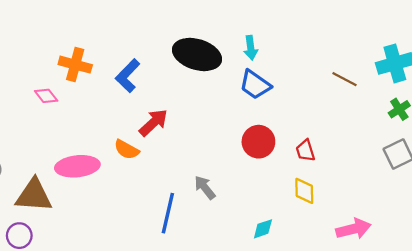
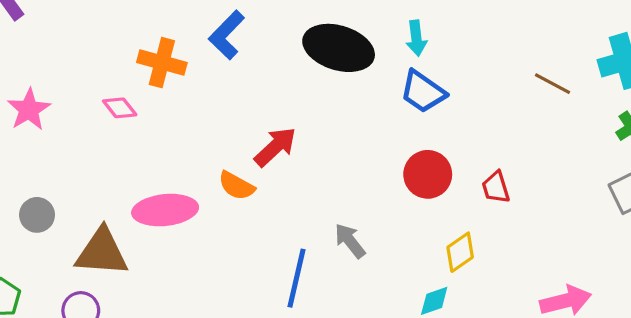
blue L-shape: (128, 76) -> (227, 35), moved
yellow diamond: (304, 191) -> (460, 252), moved, turned 56

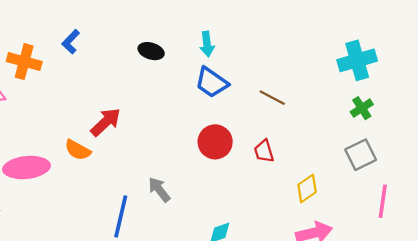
blue L-shape: (227, 35) -> (71, 42), size x0.7
black ellipse: (339, 48) -> (151, 51), size x0.5
brown line: (553, 84) -> (272, 98), moved
yellow diamond: (460, 252) -> (307, 188), moved

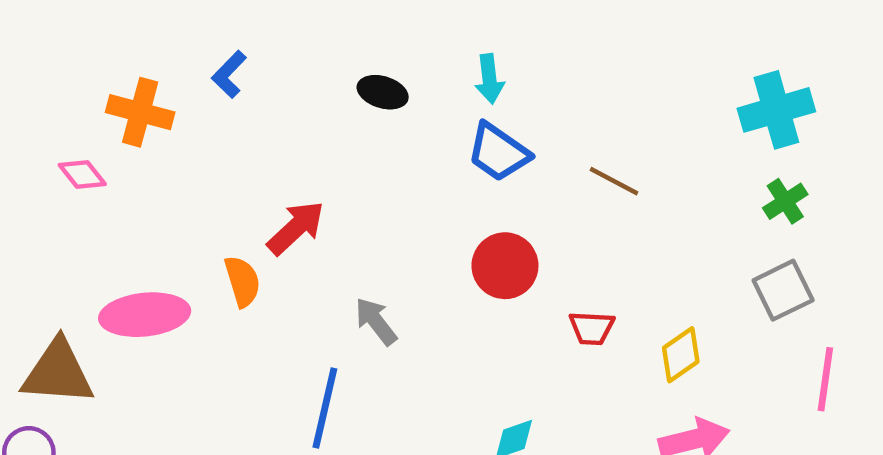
orange semicircle: (78, 150) -> (242, 281), turned -136
red trapezoid: (264, 151) -> (592, 328), moved, turned -70
gray arrow: (159, 190) -> (376, 321), moved

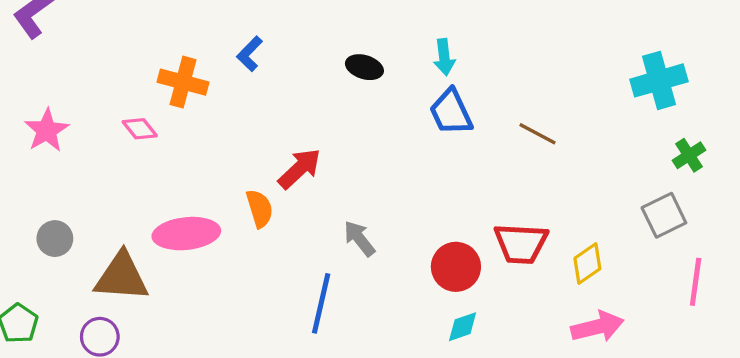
blue trapezoid: (498, 152) -> (451, 112), turned 30
green cross: (785, 201) -> (689, 155), moved
red circle: (505, 266) -> (456, 267), moved
red trapezoid: (592, 328) -> (521, 244), size x1.6

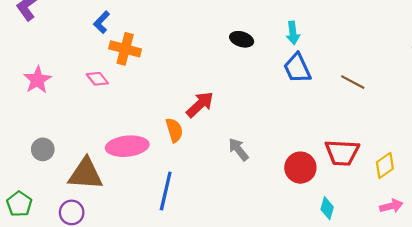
blue L-shape: (250, 54) -> (102, 22), moved
blue line: (321, 303) -> (166, 191), moved
cyan diamond: (463, 327) -> (327, 208), moved, turned -55
pink arrow: (597, 327) -> (391, 206), size x0.7

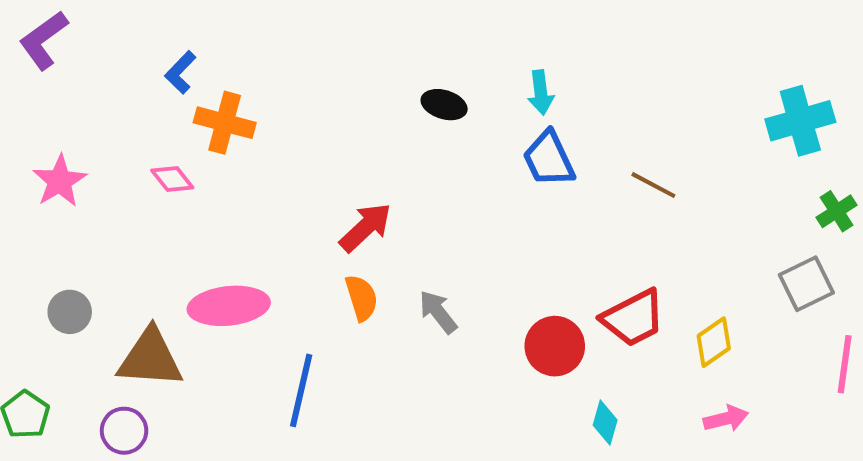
orange semicircle: (174, 130) -> (362, 298), moved
red trapezoid: (342, 153) -> (633, 318), turned -30

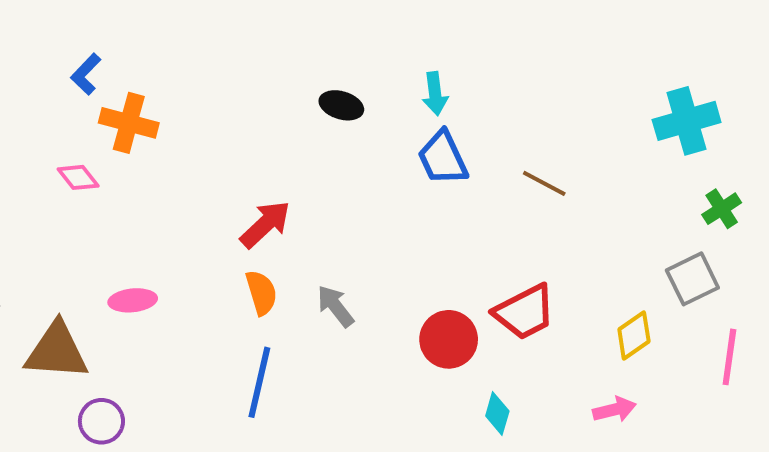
pink ellipse: (229, 306) -> (133, 300), size x0.6
yellow diamond: (714, 342) -> (634, 335), moved
blue line: (301, 390) -> (259, 382), moved
purple circle: (124, 431) -> (101, 421), moved

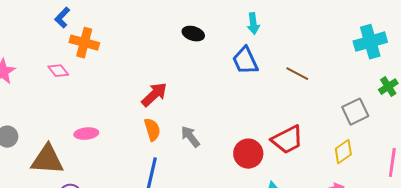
cyan arrow: (435, 94) -> (253, 24), moved
gray square: (692, 279) -> (355, 112), moved

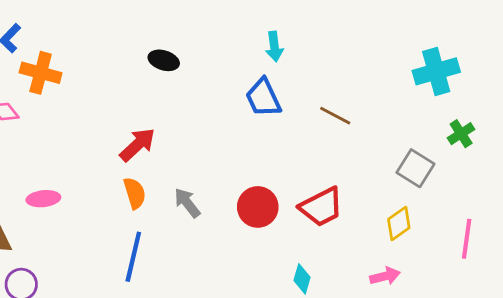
black ellipse: (193, 34) -> (164, 60), moved
gray square: (355, 112) -> (415, 168), turned -32
red circle: (248, 154) -> (258, 207), moved

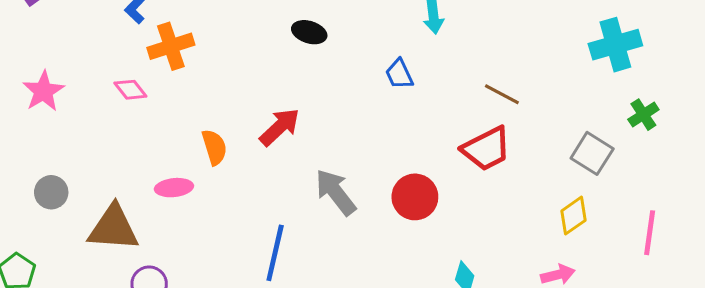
orange cross: (41, 73) -> (171, 46), turned -33
blue trapezoid: (263, 98) -> (399, 74), moved, size x0.7
orange semicircle: (135, 193) -> (214, 147), moved
gray arrow: (187, 203) -> (336, 192), size x1.4
red trapezoid: (321, 207) -> (486, 149), moved

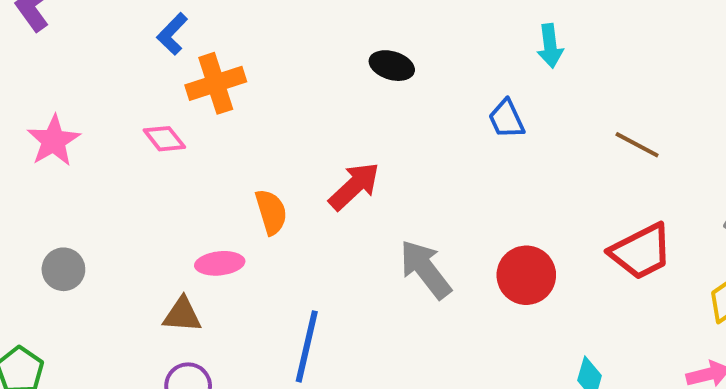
red trapezoid: (486, 149) -> (641, 251), moved
brown triangle: (113, 228) -> (182, 315), moved, size x0.6
blue line: (275, 253) -> (307, 346), moved

